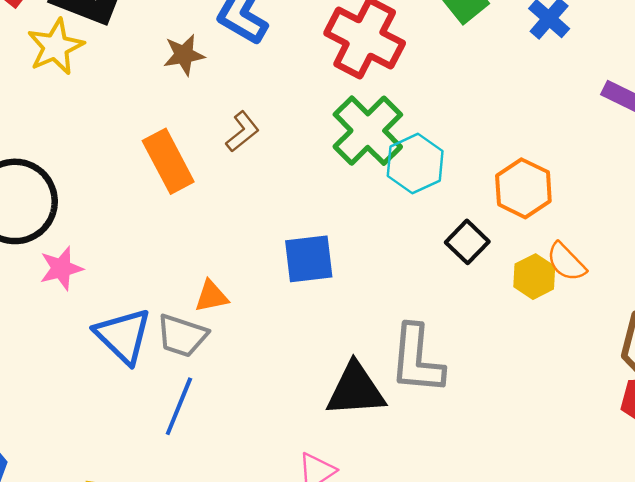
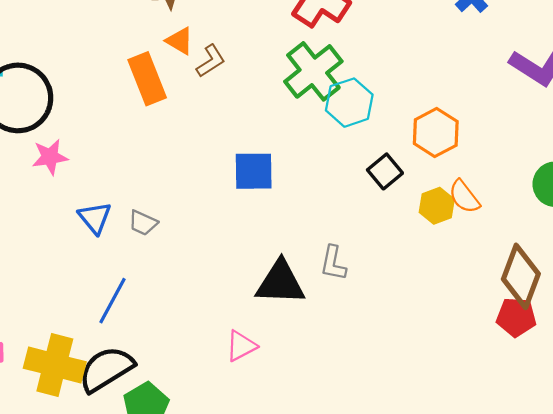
orange triangle: (211, 296) -> (180, 41), moved, turned 36
blue triangle: (123, 336) -> (95, 218), size x0.7
gray trapezoid: (182, 336) -> (143, 223), size x0.7
gray L-shape: (417, 359) -> (333, 263), size x0.6
blue line: (179, 406) -> (112, 301), moved

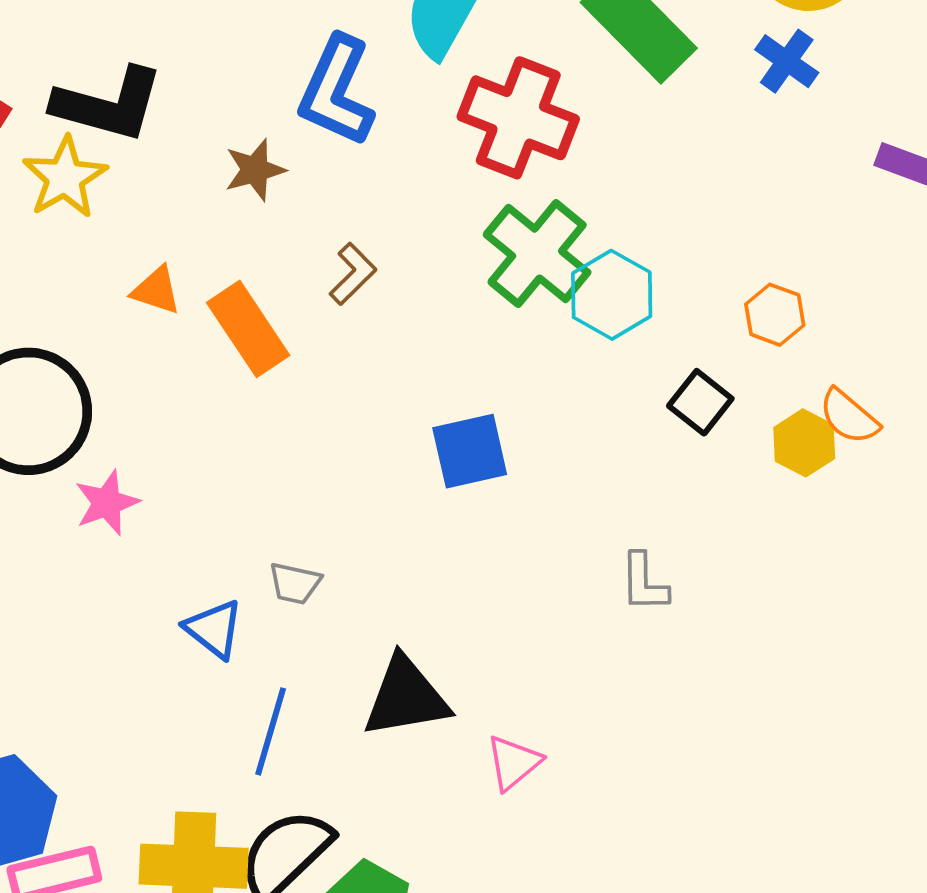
orange triangle: (180, 41) -> (156, 290), moved
orange hexagon: (436, 132) -> (775, 315), size x0.7
blue triangle: (95, 218) -> (214, 629), moved
black triangle: (280, 283) -> (406, 697), moved

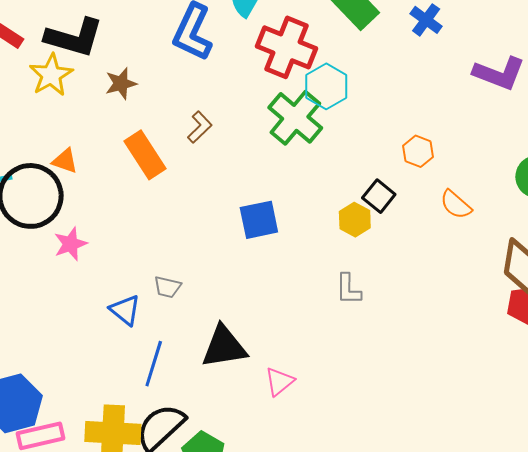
brown star: (255, 170) -> (121, 83), moved
orange triangle: (156, 290) -> (65, 161), moved
cyan hexagon: (612, 295) -> (326, 86), moved
yellow hexagon: (804, 443) -> (355, 220), moved

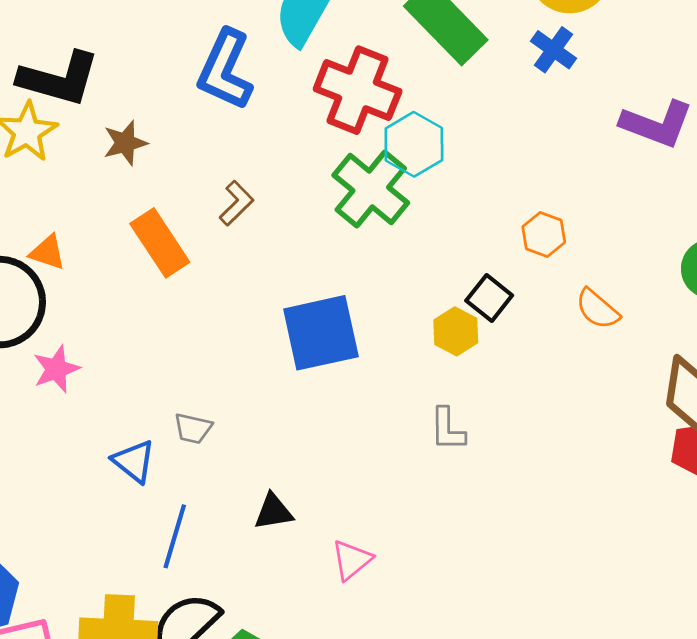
blue square: (259, 220) -> (321, 333), size x1.4
black triangle: (224, 347) -> (273, 512), size x0.6

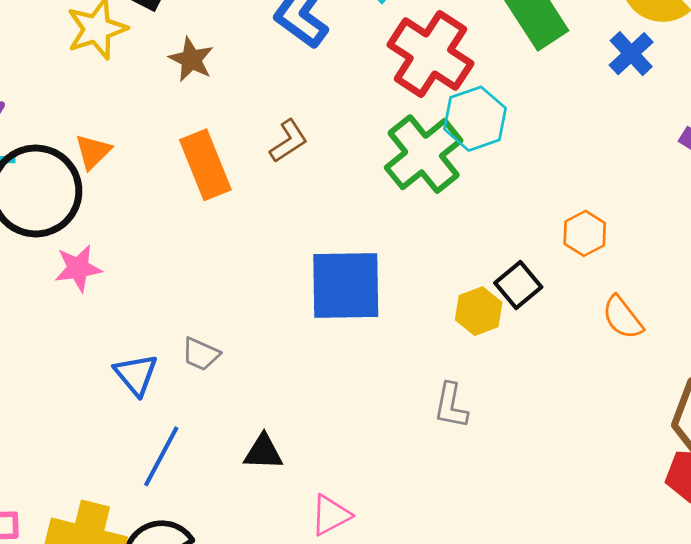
brown star: (125, 143) -> (191, 59), turned 30
orange triangle: (48, 252) -> (93, 152), turned 45

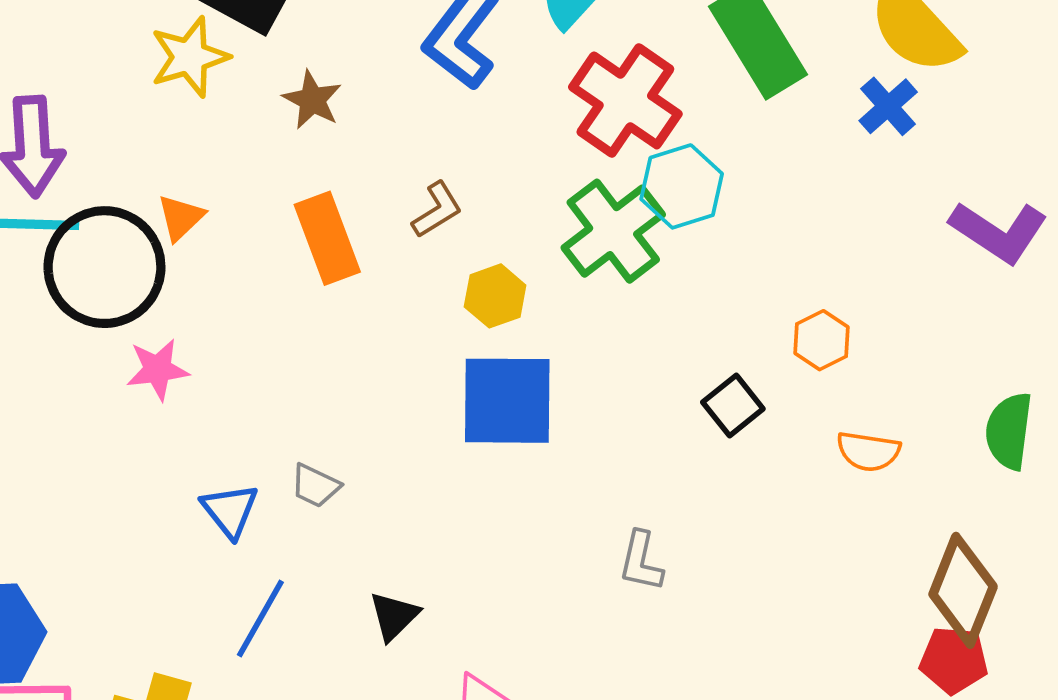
yellow hexagon: (479, 311) -> (495, 296), moved
orange semicircle: (623, 317) -> (868, 451), turned -45
black triangle: (263, 452) -> (394, 616), turned -48

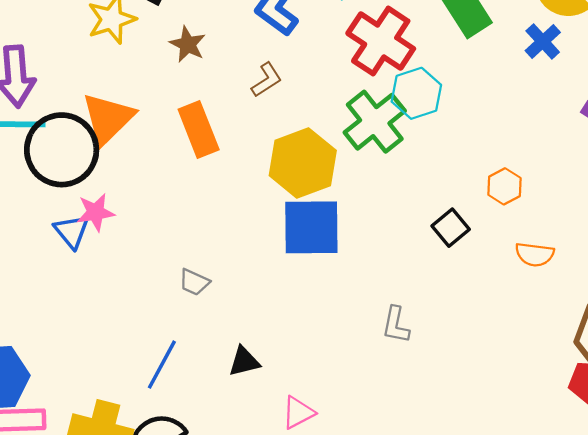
brown L-shape: (437, 210) -> (267, 80), moved
orange triangle: (181, 217) -> (108, 118), size x1.8
yellow hexagon: (495, 296) -> (303, 163), size x1.8
blue triangle: (230, 510) -> (72, 231), moved
black triangle: (394, 616) -> (244, 361), turned 32

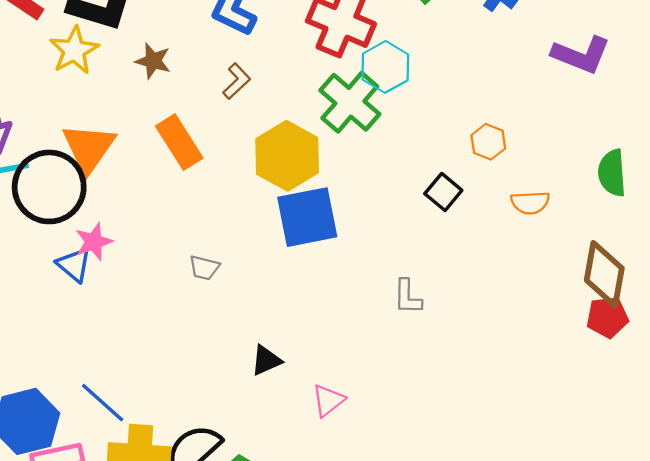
gray trapezoid: (194, 282) -> (204, 268), moved
blue line: (162, 365) -> (103, 403), moved, turned -66

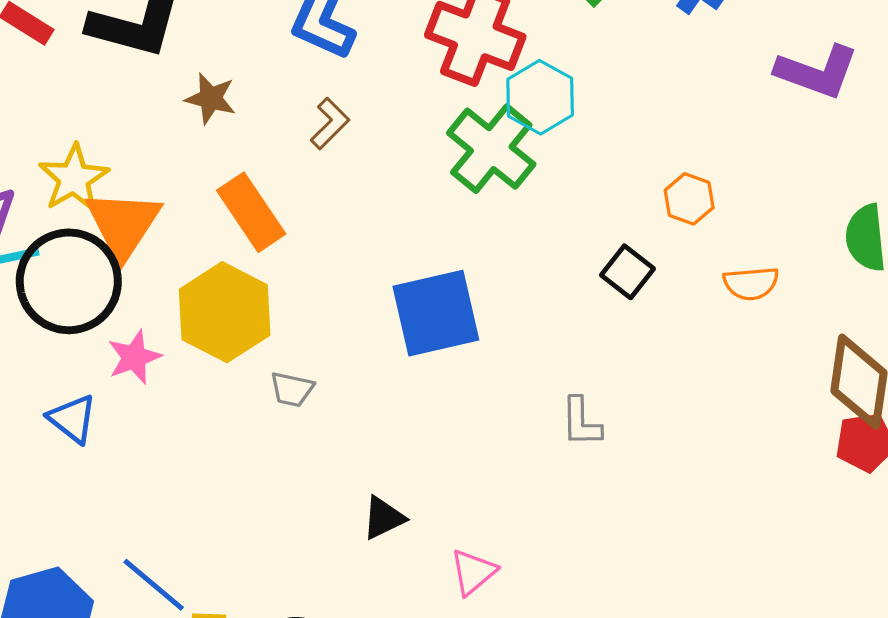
yellow star: (74, 50) -> (74, 178), moved
yellow hexagon: (287, 156) -> (225, 312), moved
blue triangle: (74, 265) -> (72, 419), moved

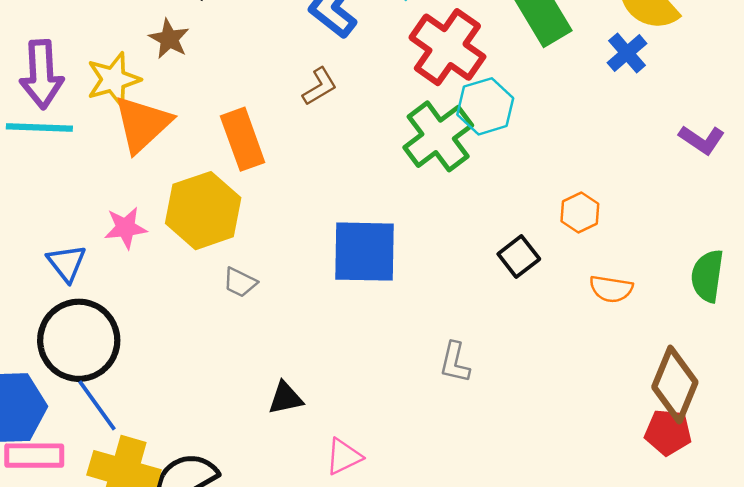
purple L-shape: (817, 72) -> (702, 140), size x0.7
brown star: (211, 98) -> (169, 39), moved
black circle: (69, 281) -> (79, 340), moved

